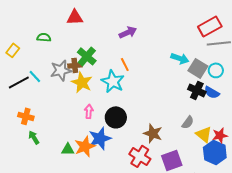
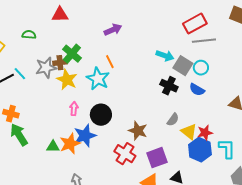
black cross: (197, 90) -> (169, 86), moved
green arrow: (34, 137) -> (19, 135), size x1.6

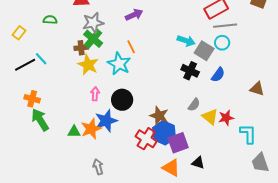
gray star: (46, 68) -> (93, 23), moved
cyan circle: (201, 68) -> (222, 43), moved
blue semicircle: (197, 90) -> (218, 75), turned -84
blue hexagon: (200, 150) -> (164, 133), moved

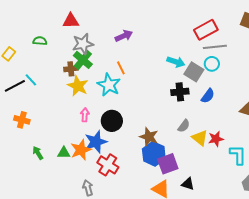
black cross: (190, 71) -> (180, 92), turned -30
green arrow: (40, 120) -> (38, 153), moved, size x0.6
red cross: (146, 139) -> (108, 165), moved

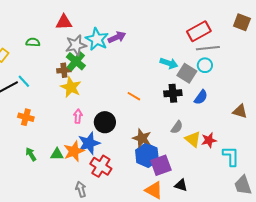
orange line: (121, 68) -> (134, 96), moved, turned -32
cyan star: (109, 85) -> (97, 39), moved
orange cross: (22, 120) -> (26, 117), moved

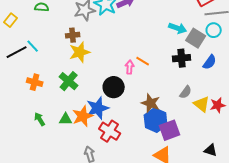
green cross: (76, 61) -> (69, 81), moved
yellow star: (71, 87) -> (80, 52), turned 30
pink arrow: (78, 116) -> (130, 67), moved
black triangle: (181, 185) -> (211, 150), moved

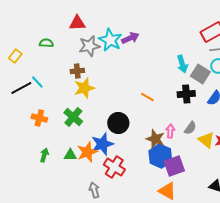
cyan arrow: (178, 28) -> (182, 64), turned 54
pink arrow: (130, 67) -> (170, 131), moved
green arrow: (40, 119) -> (44, 155), turned 48

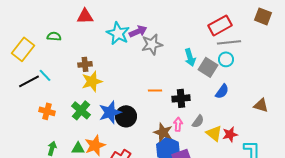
gray star: (89, 46) -> (152, 44), moved
yellow rectangle: (15, 56) -> (23, 49), size x1.6
black cross: (186, 94) -> (181, 98), moved
orange line: (147, 97) -> (155, 90), turned -32
blue star: (102, 144) -> (110, 112), moved

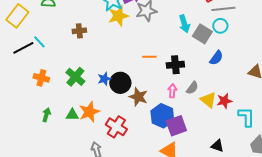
yellow star: (92, 81) -> (118, 16), moved
blue star: (110, 112) -> (104, 79), size x0.6
brown star: (163, 132) -> (138, 97), moved

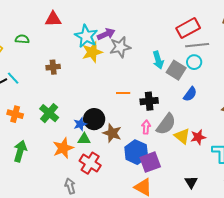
blue star: (104, 79) -> (80, 124), moved
gray semicircle: (192, 88) -> (166, 124), size x1.6
green arrow: (46, 115) -> (20, 151), size x1.5
green triangle: (72, 115) -> (84, 139), moved
black triangle: (217, 146) -> (191, 182), turned 40

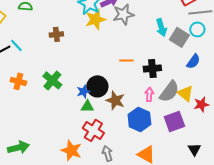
yellow triangle: (182, 136) -> (185, 93), moved
orange star: (63, 148) -> (71, 150), moved, turned -30
green arrow: (20, 151) -> (18, 147), moved, turned 60
purple square: (150, 162) -> (174, 121), moved
gray arrow: (70, 186) -> (107, 153), moved

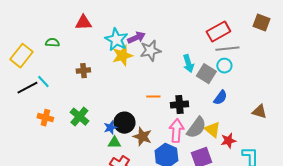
pink arrow: (149, 94) -> (176, 131), size x1.6

